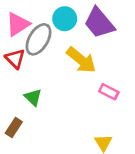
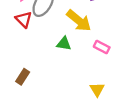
green triangle: (33, 97) -> (64, 44), moved, turned -35

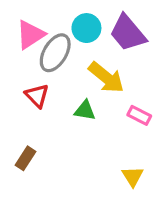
red triangle: (24, 19) -> (37, 96), moved

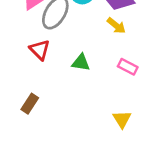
yellow arrow: (106, 77) -> (116, 26), moved, size x0.6

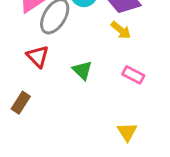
green triangle: (81, 62) -> (82, 70), turned 36
brown rectangle: (30, 104) -> (21, 103), moved

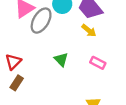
red triangle: (38, 56) -> (13, 62), moved, turned 30

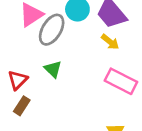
green triangle: (61, 59) -> (53, 69), moved
pink rectangle: (98, 63) -> (121, 81), size x1.6

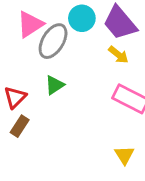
green triangle: (53, 69) -> (55, 85), turned 42

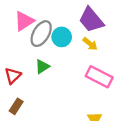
cyan circle: (82, 18) -> (62, 37), moved
brown rectangle: (20, 126) -> (16, 106), moved

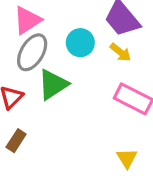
gray ellipse: (41, 34) -> (32, 52), moved
green triangle: (42, 67) -> (53, 84), size x1.5

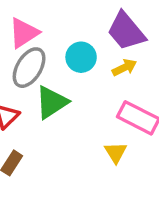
yellow arrow: (120, 52) -> (124, 68), turned -65
yellow triangle: (127, 158) -> (116, 152), moved

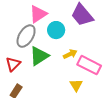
pink triangle: (24, 33) -> (38, 14), moved
yellow arrow: (124, 68) -> (70, 54), moved

